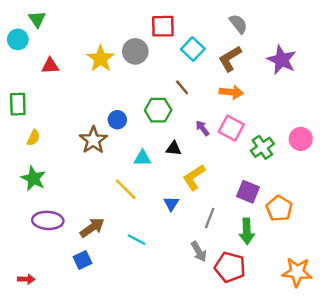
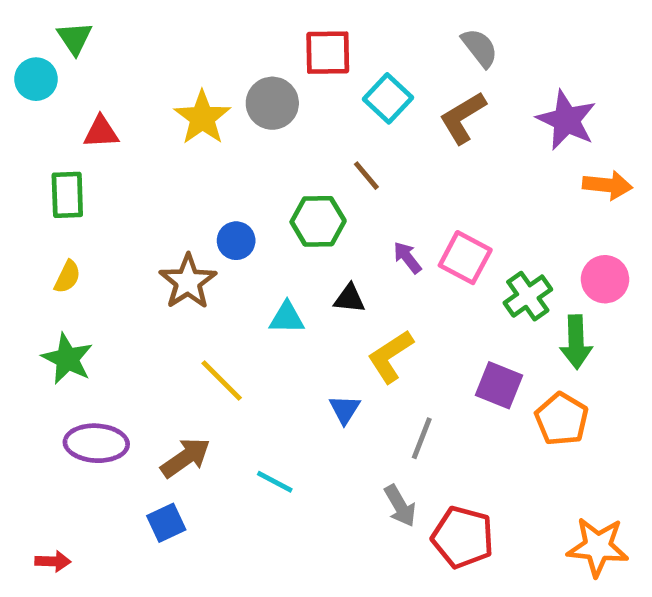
orange arrow: (231, 92) -> (607, 185), moved
green rectangle: (18, 104) -> (67, 195), moved
yellow line: (126, 189) -> (222, 380), moved
green arrow: (247, 231) -> (576, 342), moved

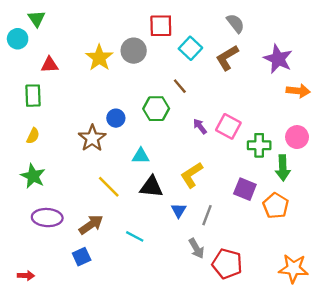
green cross: (528, 296) -> (259, 145), turned 35
black triangle: (349, 298) -> (151, 187), moved, size x1.5
blue triangle: (345, 409) -> (179, 210), moved

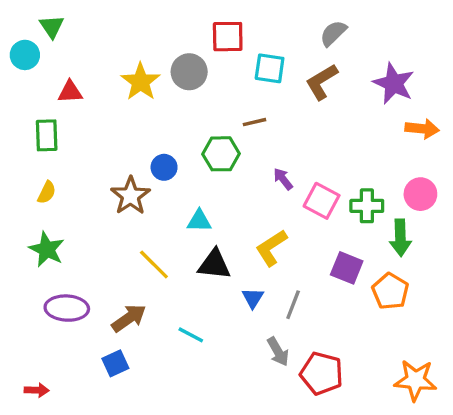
gray semicircle: (235, 23) -> (333, 33), turned -96
cyan square: (190, 48) -> (270, 68), turned -35
brown line: (180, 86) -> (255, 122), turned -63
pink square: (228, 126) -> (322, 201), moved

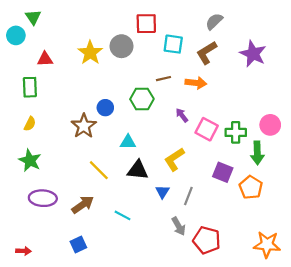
orange arrow: (422, 129) -> (196, 83), moved
blue square: (115, 363) -> (78, 245), moved

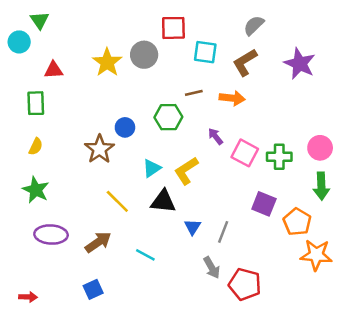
cyan triangle: (128, 142) -> (152, 168), turned -35
green arrow: (257, 153) -> (321, 186), moved
yellow L-shape: (174, 159) -> (186, 171), moved
orange star: (267, 245) -> (316, 255), moved

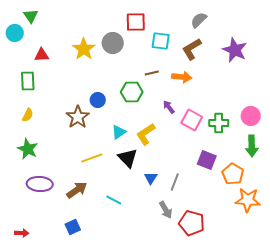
yellow line: (117, 201) -> (92, 158), turned -65
black triangle: (163, 201) -> (128, 158), turned 40

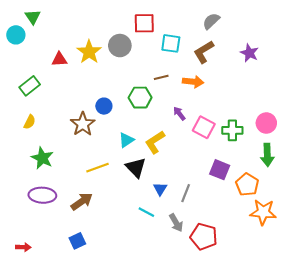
purple star: (235, 50) -> (249, 53), size x0.7
red triangle: (42, 55) -> (59, 59), moved
green rectangle: (28, 81) -> (30, 86), turned 54
green star: (28, 149) -> (42, 158), moved
cyan line: (114, 200) -> (146, 212), moved

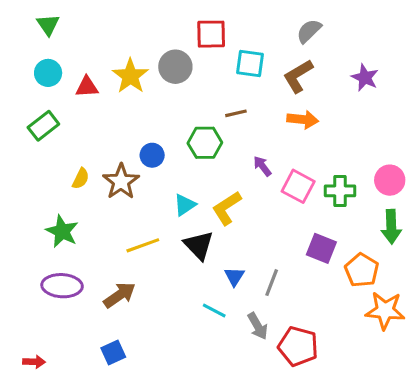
cyan circle: (16, 35) -> (48, 73), moved
orange arrow: (193, 82) -> (303, 120), moved
yellow semicircle: (30, 122) -> (81, 179), moved

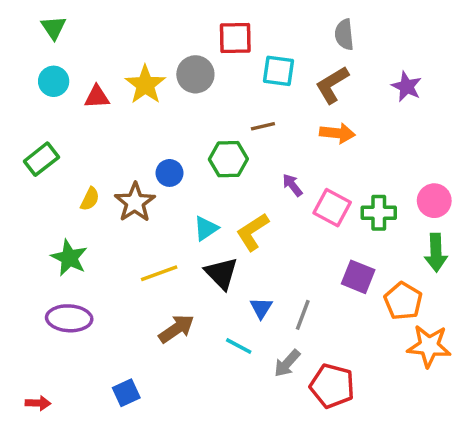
gray semicircle: (309, 31) -> (344, 35), turned -52
green rectangle: (43, 126) -> (41, 159), moved
brown arrow: (119, 295) -> (176, 329), moved
gray arrow: (258, 326) -> (287, 363), turned 72

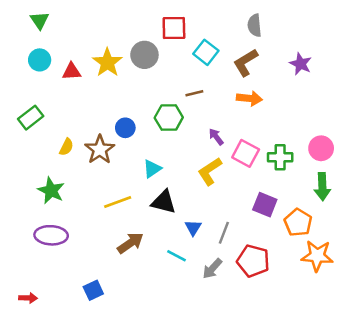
cyan square: (279, 71) -> (206, 52), turned 30
yellow L-shape: (253, 232) -> (210, 171), moved
black triangle: (221, 273) -> (164, 202), turned -32
red pentagon: (332, 386) -> (253, 261), moved

